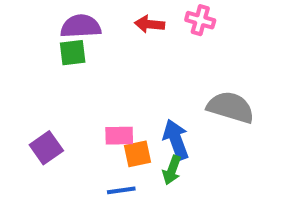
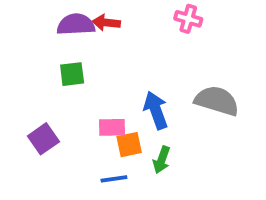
red arrow: (150, 24) -> (106, 23), moved
green square: (73, 53) -> (72, 74), moved
blue arrow: (176, 140) -> (156, 110), moved

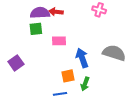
green square: (72, 74) -> (36, 29), moved
pink rectangle: (112, 127) -> (59, 41), moved
purple square: (43, 139) -> (16, 63), moved

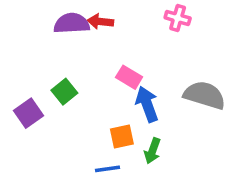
green square: (36, 29) -> (64, 92), moved, turned -32
pink rectangle: (59, 41) -> (129, 77), moved, turned 32

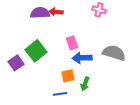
pink rectangle: (129, 77) -> (72, 43), turned 40
green square: (64, 92) -> (36, 51), size x1.5
blue arrow: (147, 104) -> (82, 58), turned -72

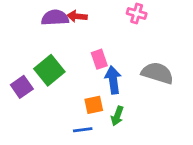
blue arrow: (82, 58) -> (113, 80), turned 84

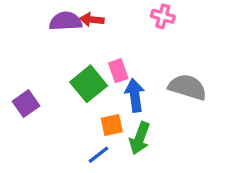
green square: (49, 70) -> (89, 84), moved
green arrow: (117, 116) -> (140, 138), size x1.4
blue line: (83, 130) -> (99, 155), turned -30

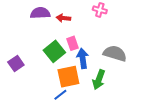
red arrow: (92, 20) -> (63, 18), moved
orange square: (112, 125) -> (68, 77), size x1.6
green arrow: (140, 138) -> (99, 80), moved

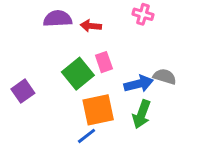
gray semicircle: (115, 53) -> (165, 77), size x0.7
blue arrow: (83, 58) -> (139, 84), moved, turned 84

